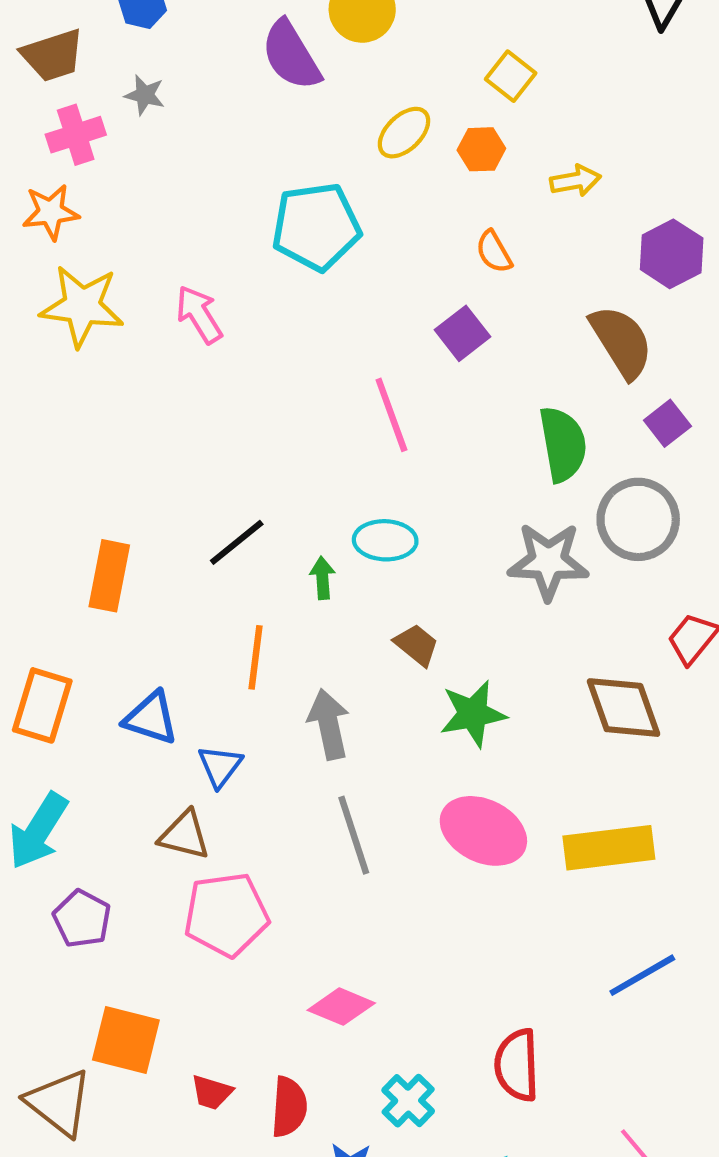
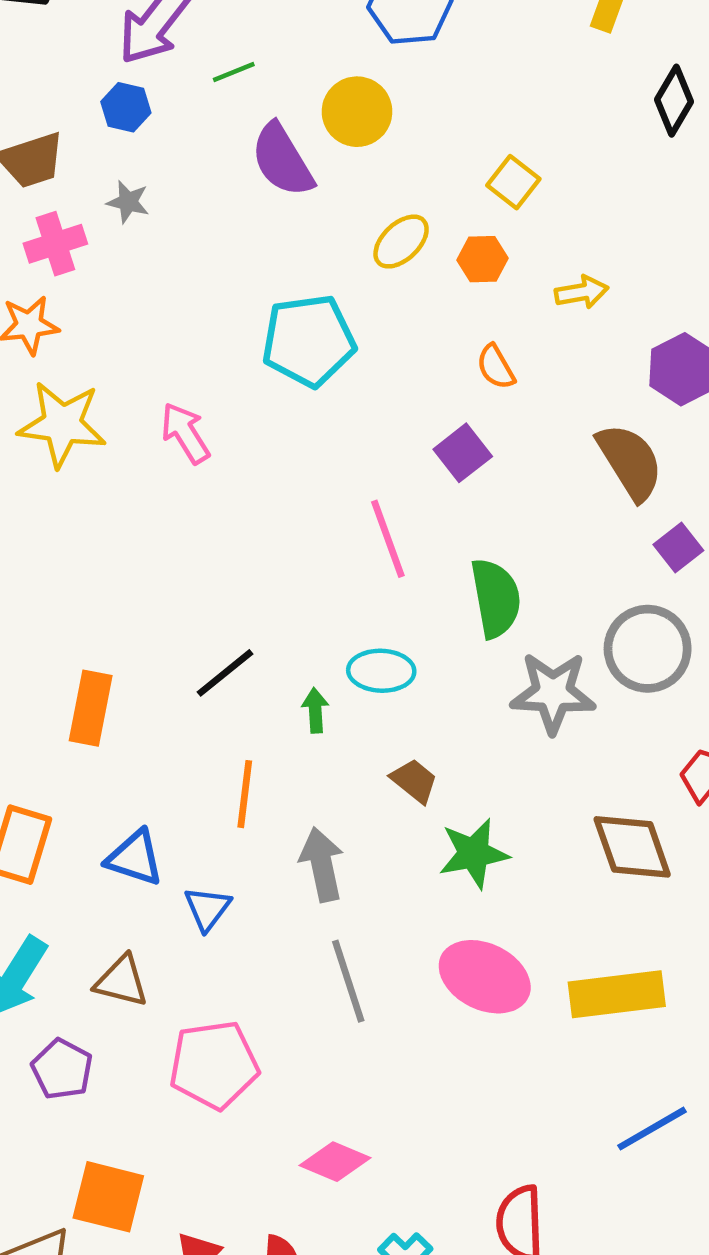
green semicircle: (563, 444) -> (496, 598), moved
brown triangle: (184, 835) -> (122, 981), moved

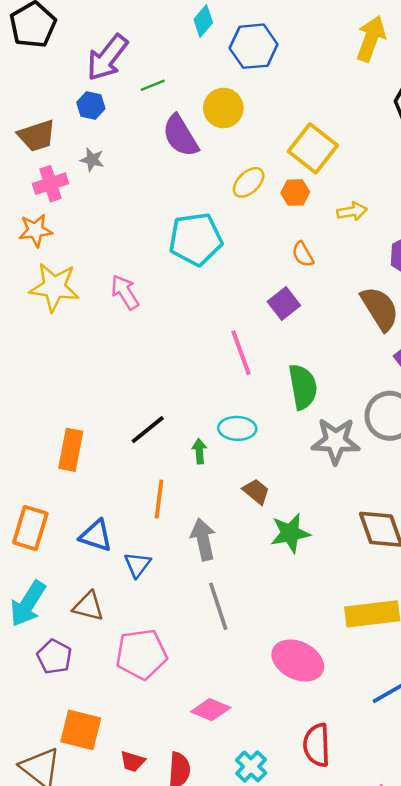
yellow square: (513, 182) -> (313, 148), size x1.6
pink ellipse: (485, 977) -> (298, 660), moved

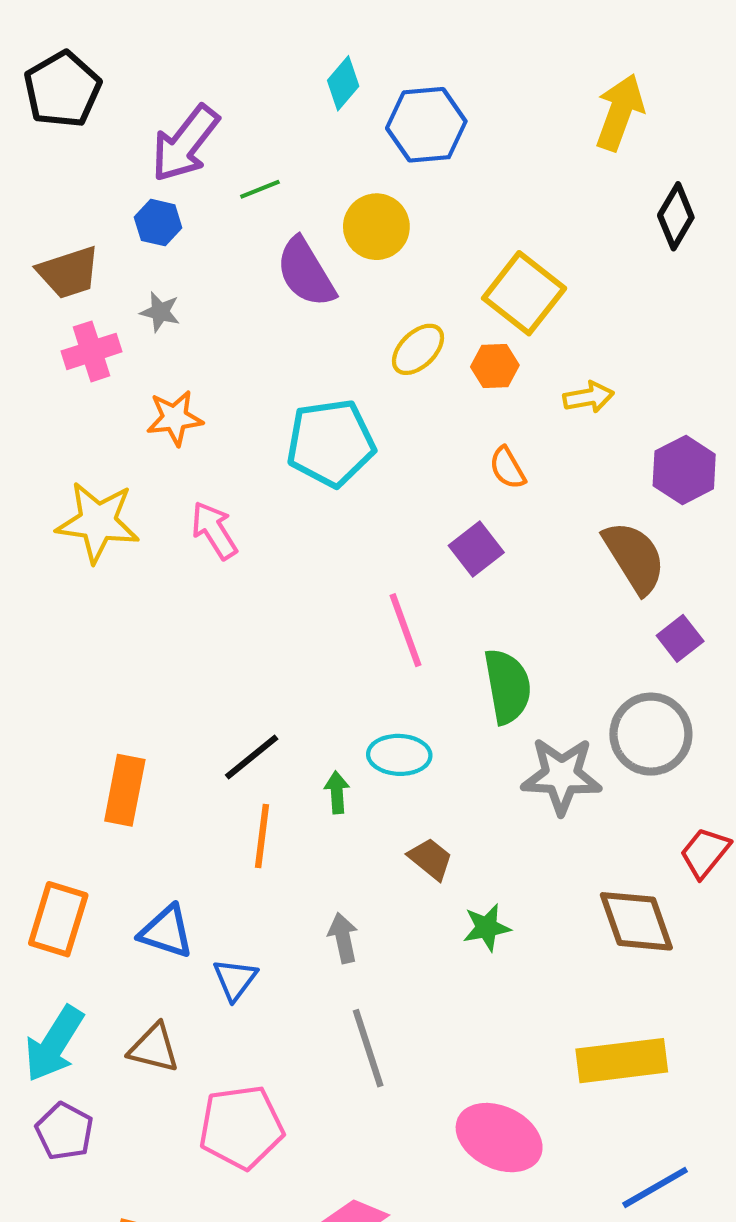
orange star: (35, 230) -> (175, 418), moved
orange line: (159, 499) -> (262, 836), moved
green star: (290, 533) -> (487, 927), size x0.7
gray arrow: (203, 539) -> (343, 938), size x0.7
purple pentagon: (54, 657) -> (64, 1131), moved

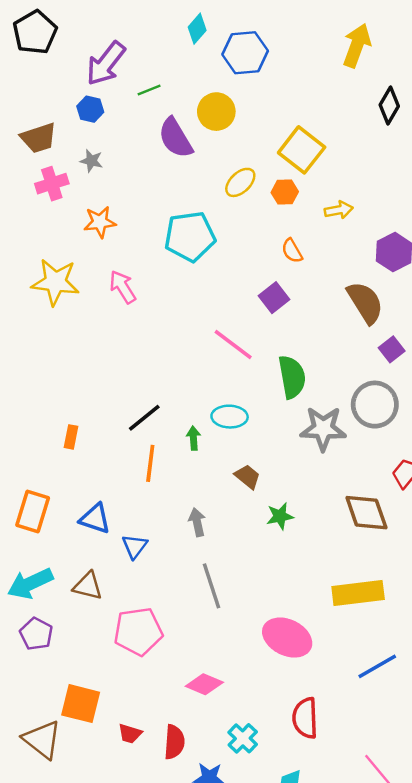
pink line: (406, 630) -> (233, 345), turned -33
orange rectangle: (125, 790) -> (71, 437), size x0.6
cyan arrow: (54, 1044) -> (30, 583), turned 33

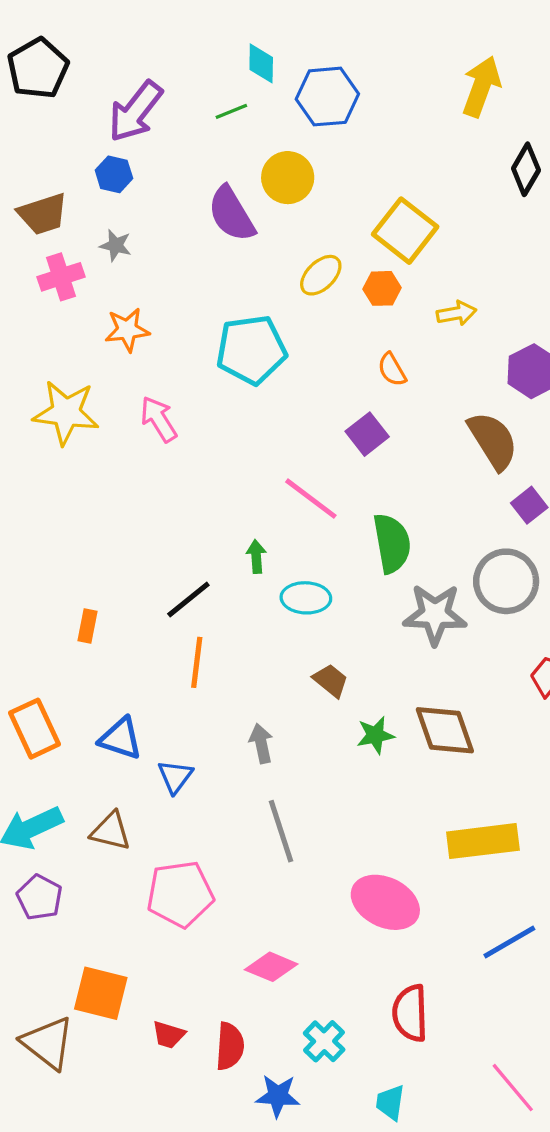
cyan diamond: (197, 29) -> (261, 63), turned -40
green line: (149, 90) -> (231, 111), moved
green arrow: (193, 438) -> (256, 556), moved
orange rectangle: (33, 511) -> (35, 729), turned -42
brown diamond: (366, 513) -> (445, 730), moved

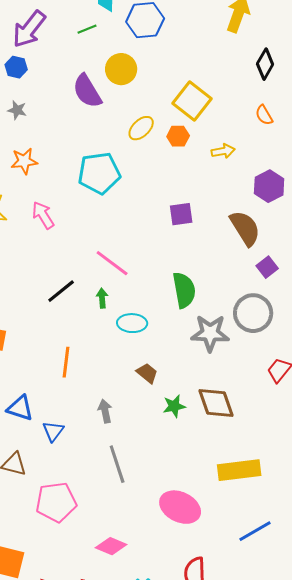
orange semicircle: (392, 370) -> (264, 115), moved
purple square: (367, 434) -> (181, 214), moved, turned 30
pink line: (311, 499) -> (112, 263), moved
black line: (188, 600) -> (61, 291), moved

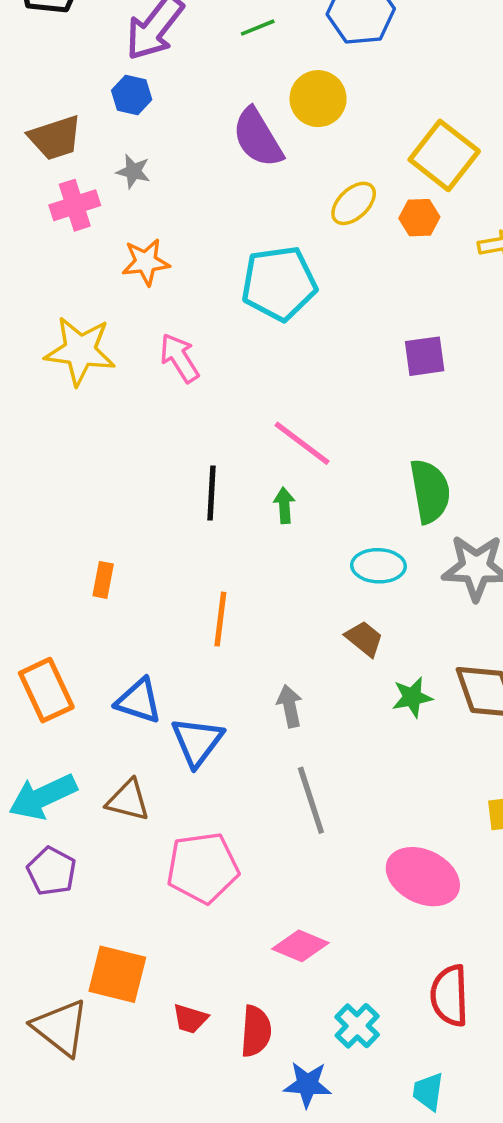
black line: (61, 291) -> (211, 493), turned -48
cyan ellipse: (132, 323) -> (378, 566), moved
blue triangle: (53, 431) -> (197, 742), size x1.4

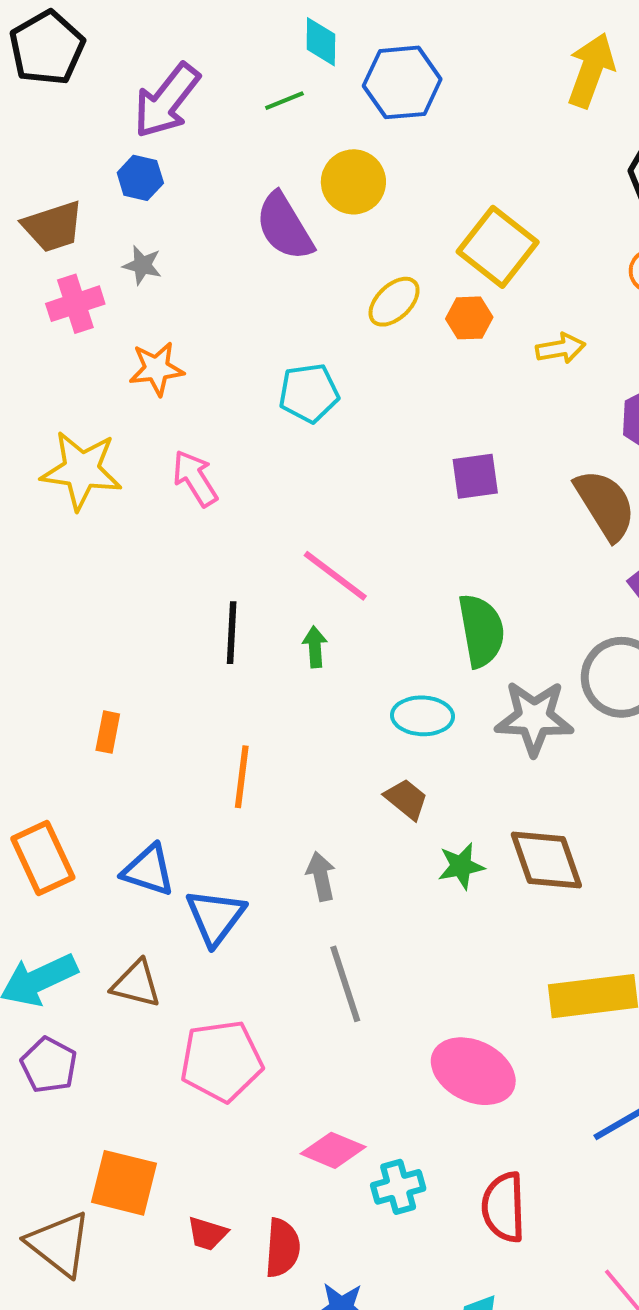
cyan pentagon: (279, 283) -> (309, 393), size x0.7
cyan cross: (357, 1026) -> (398, 1187), moved, turned 30

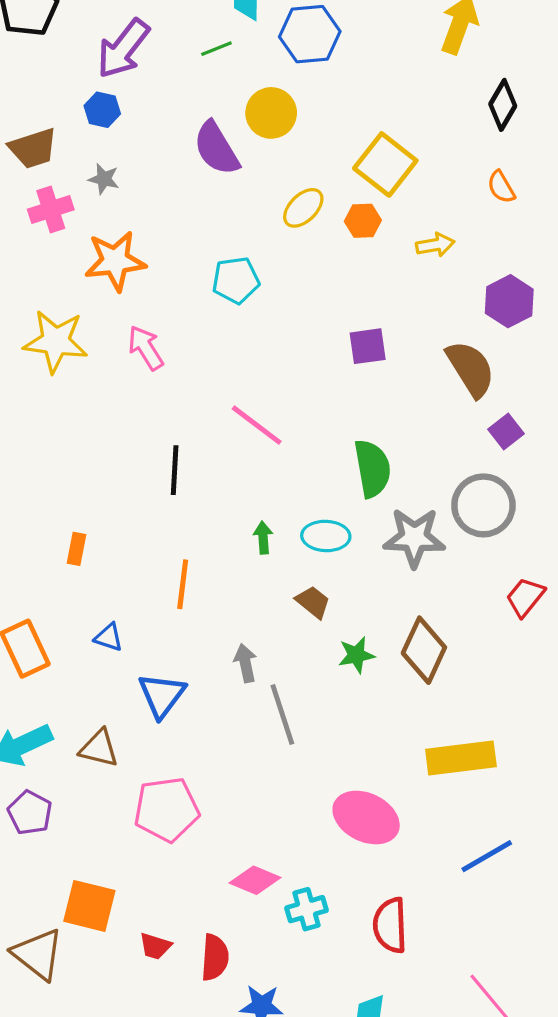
orange star: (157, 369) -> (115, 261), size x1.4
green arrow: (315, 647) -> (263, 538), moved
brown diamond: (546, 860) -> (424, 650), turned 44
blue triangle: (148, 870) -> (109, 637), moved, size x0.7
gray line: (345, 984) -> (282, 715), moved

